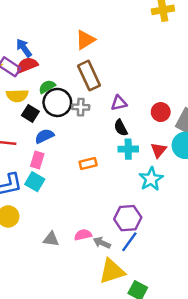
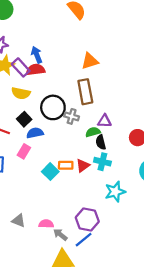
green semicircle: (47, 87) -> (93, 132), moved
black square: (30, 113) -> (24, 119), moved
red triangle: (159, 150) -> (83, 166), moved
cyan square: (35, 182) -> (50, 172), moved

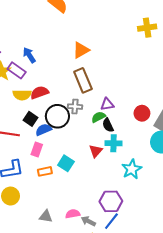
red semicircle: (36, 70) -> (40, 92), moved
black circle: (53, 107) -> (57, 116), moved
orange rectangle: (66, 165) -> (45, 171), moved

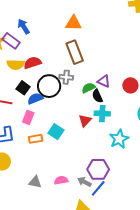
orange triangle: (81, 50) -> (74, 23), turned 30
purple triangle: (107, 104) -> (104, 81), moved, turned 32
gray arrow: (88, 221) -> (84, 182), moved

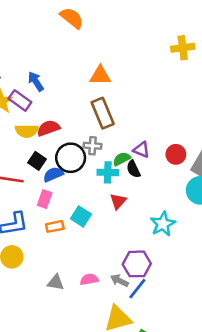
cyan cross: (102, 114) -> (108, 172), moved

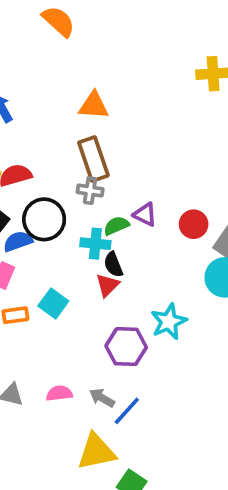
gray cross: (92, 146) -> (90, 191), moved
black semicircle: (133, 169) -> (113, 265), moved
purple hexagon: (137, 264) -> (126, 347), moved

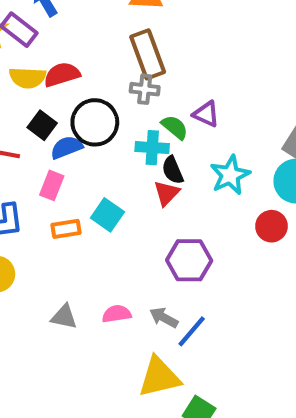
red circle: (194, 224) -> (271, 226), moved
green semicircle: (116, 226) -> (175, 127), turned 65
cyan star: (169, 322) -> (230, 175), moved

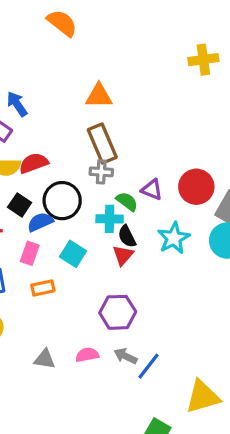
cyan square: (107, 215) -> (73, 254), moved
red circle: (271, 226) -> (196, 187), moved, size x1.4
purple hexagon: (189, 260) -> (118, 312), moved
yellow triangle: (159, 377) -> (203, 397), moved

